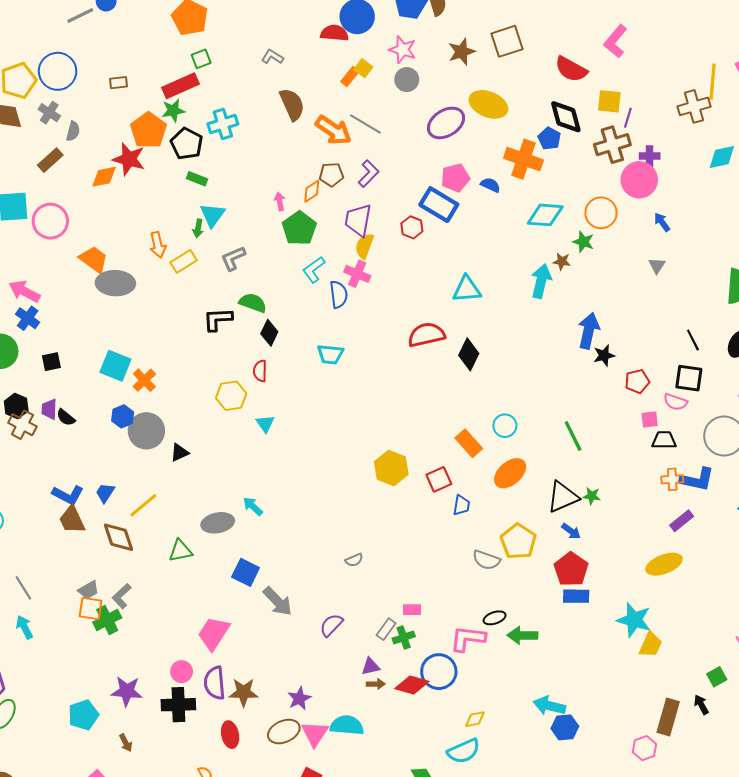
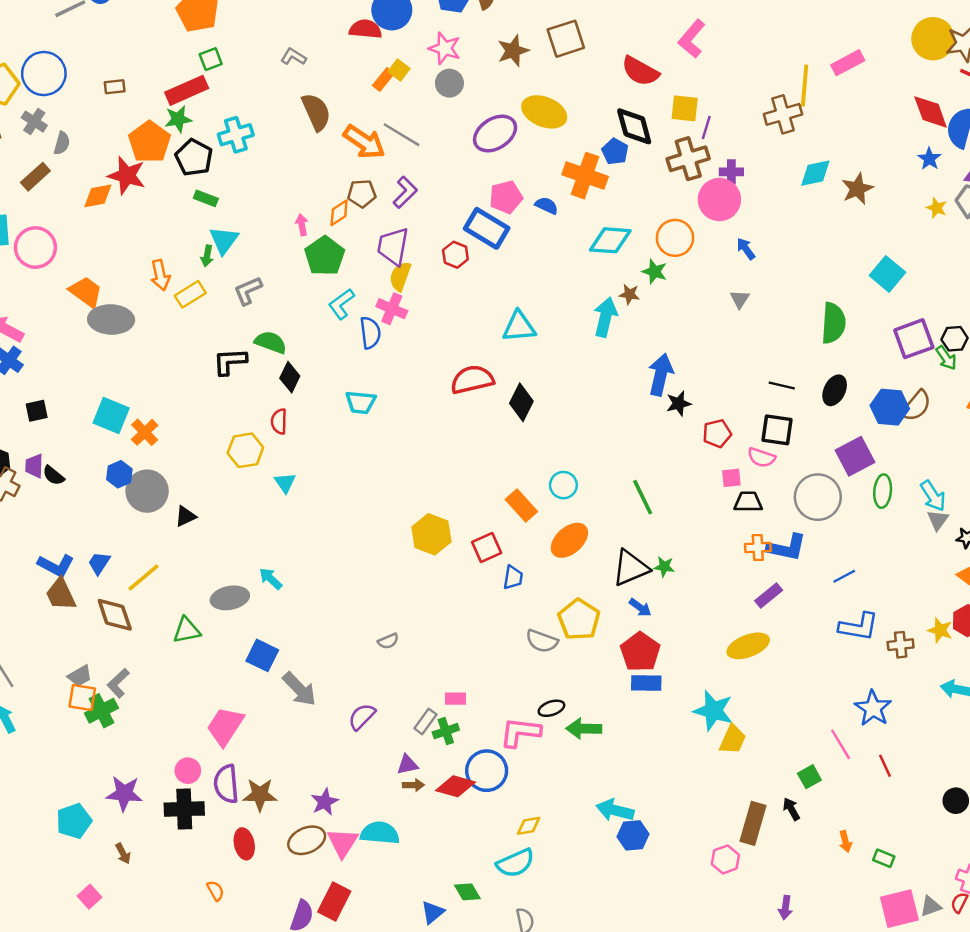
black line: (693, 340) -> (782, 385), turned -50

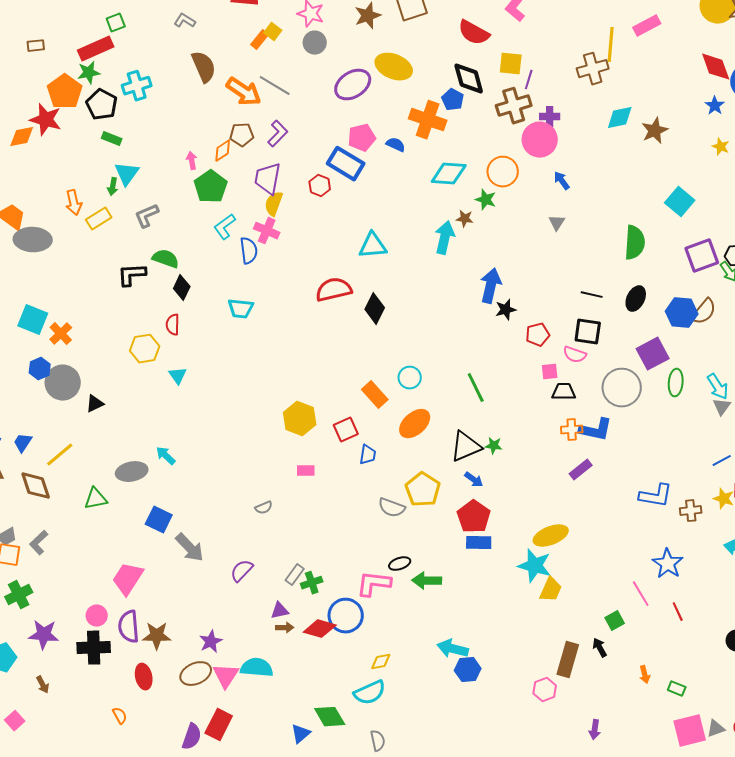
blue line: (844, 576) -> (722, 461), moved
yellow ellipse: (748, 646) -> (551, 536), moved
pink rectangle: (455, 699) -> (306, 471), moved
green cross: (101, 711) -> (19, 595), moved
green diamond: (467, 892) -> (330, 717), size x1.4

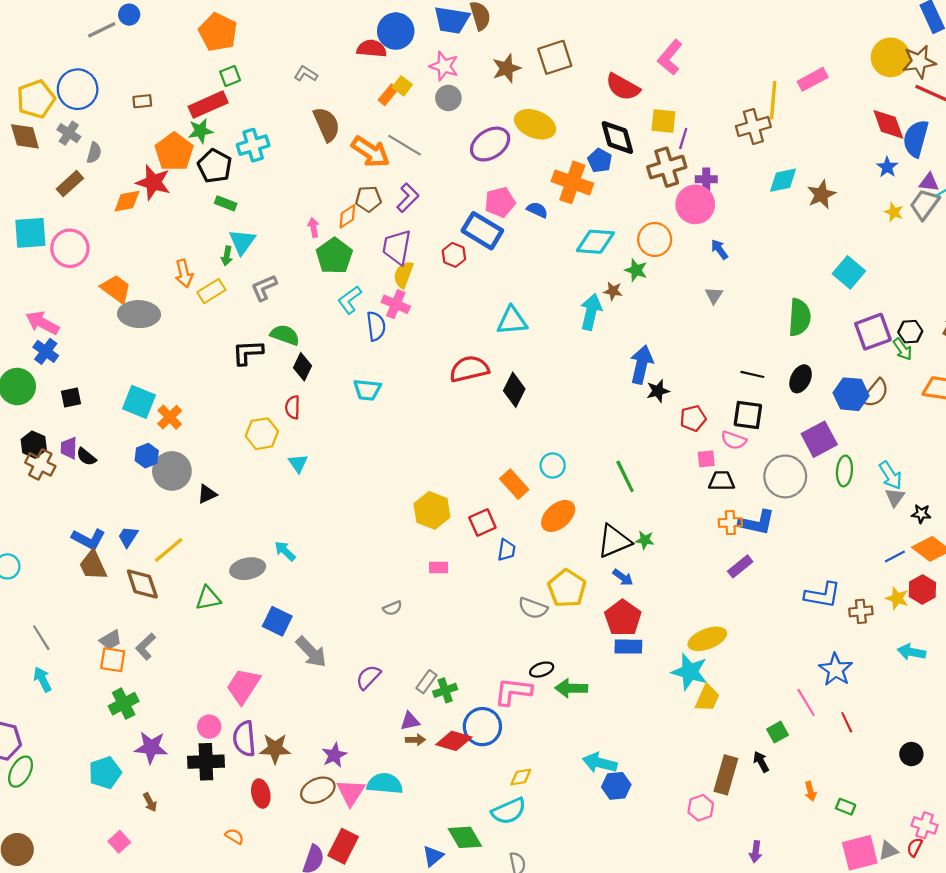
orange semicircle: (120, 716) -> (234, 836), turned -30

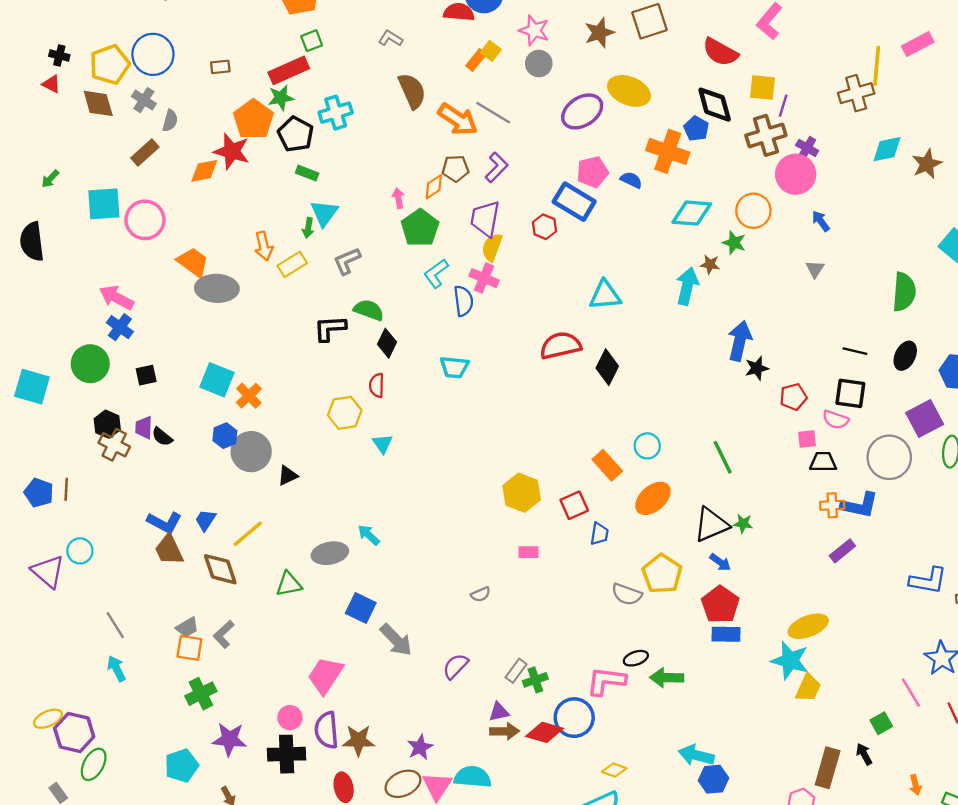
purple cross: (706, 179) -> (807, 148), turned 30
brown arrow: (415, 740) -> (505, 731), size x1.4
yellow diamond: (521, 777) -> (614, 770), turned 30

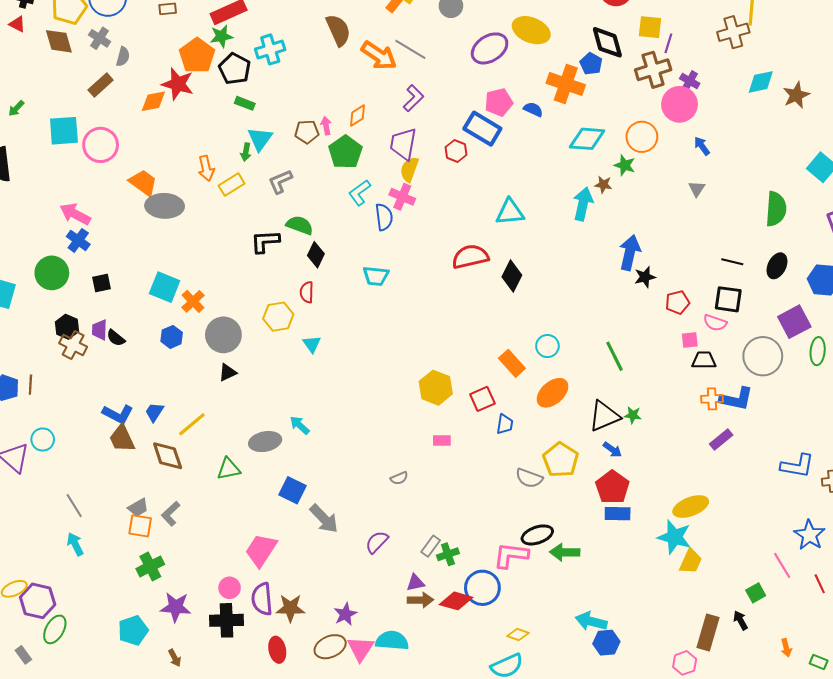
brown pentagon: (455, 169) -> (307, 132), moved
gray circle: (251, 452) -> (223, 335), moved
black ellipse: (636, 658) -> (537, 535), size x1.4

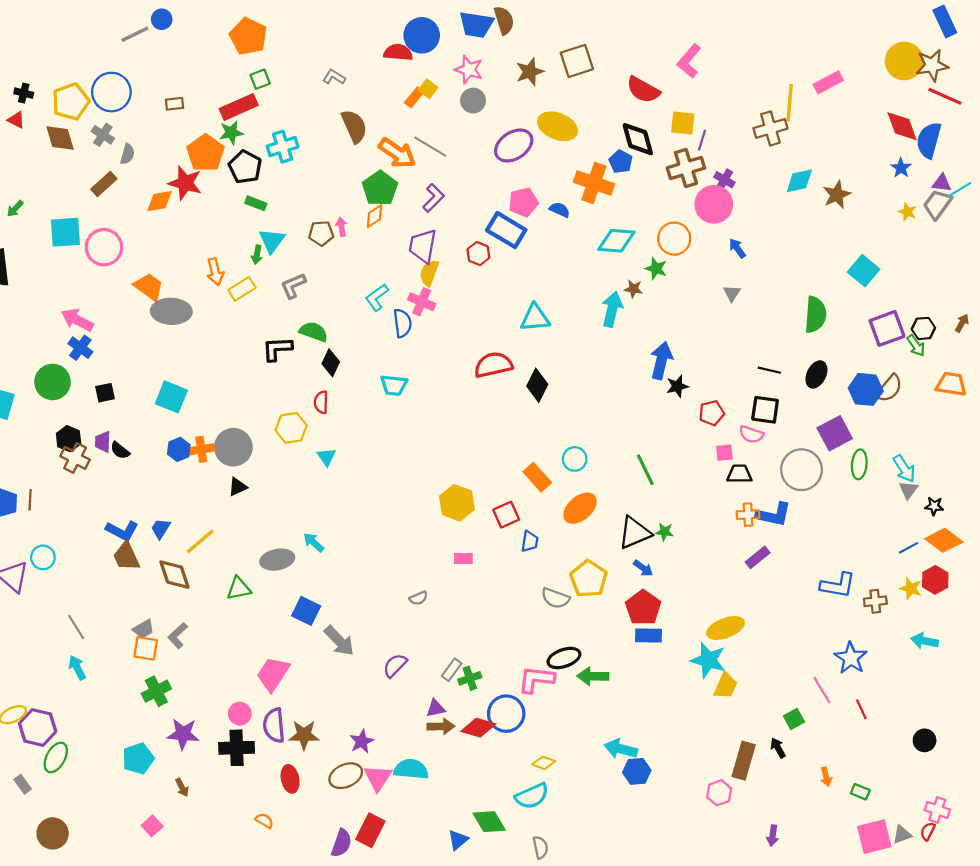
green pentagon: (345, 152) -> (380, 188), moved
orange cross: (193, 301) -> (201, 449), moved, turned 35

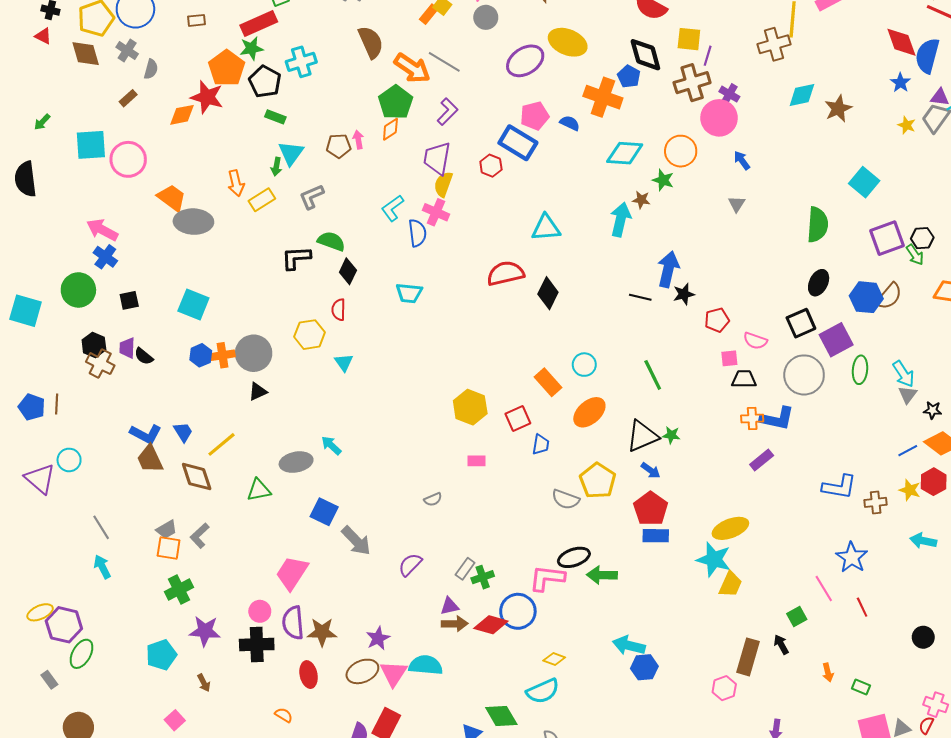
brown rectangle: (104, 184) -> (128, 98), size x0.7
black line: (769, 370) -> (640, 297), moved
black square: (765, 410) -> (801, 323), moved, turned -32
blue trapezoid: (161, 529) -> (183, 432), turned 115

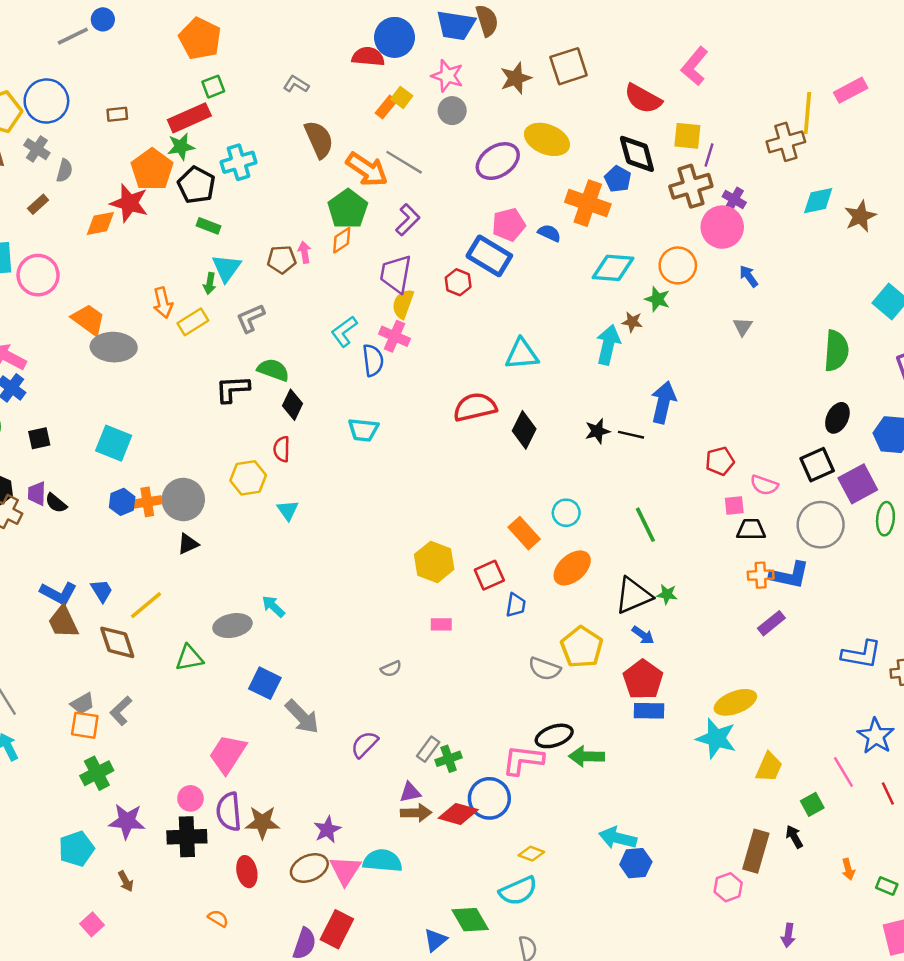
black star: (684, 294) -> (597, 431), moved
yellow trapezoid: (730, 584) -> (769, 767), moved

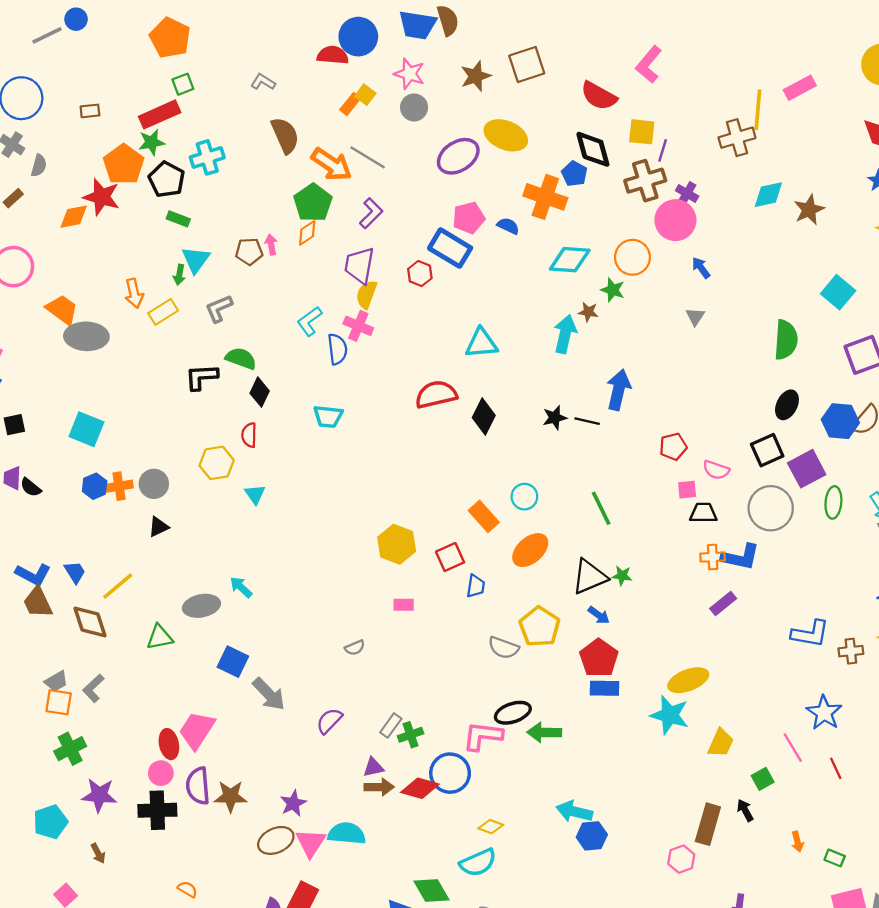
gray circle: (183, 500) -> (154, 484), size x0.7
red ellipse: (247, 872) -> (169, 744), moved

